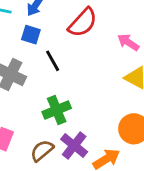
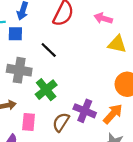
blue square: (31, 35) -> (15, 34), moved
green cross: (57, 110) -> (46, 90), moved

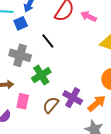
pink arrow: (103, 18) -> (88, 16), moved
blue square: (15, 34) -> (21, 23), turned -32

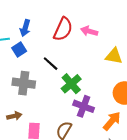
green cross: (41, 75) -> (71, 84), moved
purple cross: (73, 98) -> (84, 106), moved

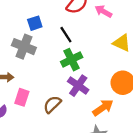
blue square: (19, 49) -> (35, 23), moved
black line: (51, 64) -> (66, 35), moved

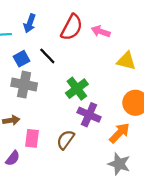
blue square: (35, 23) -> (21, 59), moved
black line: (66, 35) -> (47, 56), moved

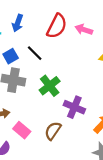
green cross: (77, 89) -> (50, 86), moved
pink rectangle: (32, 138) -> (22, 130), turned -56

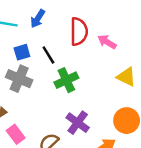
red semicircle: (57, 26) -> (79, 32), turned -40
green cross: (50, 86) -> (66, 80), moved

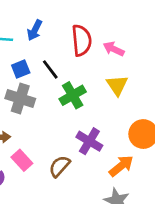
yellow triangle: (126, 77) -> (117, 85), moved, turned 35

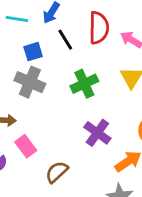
black line: (50, 69) -> (65, 40), moved
brown semicircle: (59, 166) -> (57, 172), moved

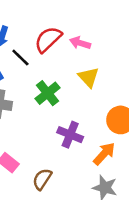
red semicircle: (99, 28) -> (48, 39), turned -120

